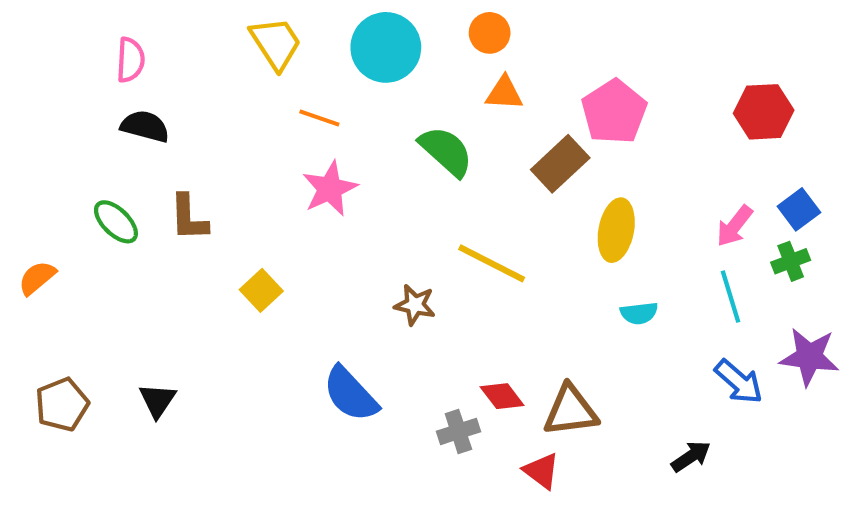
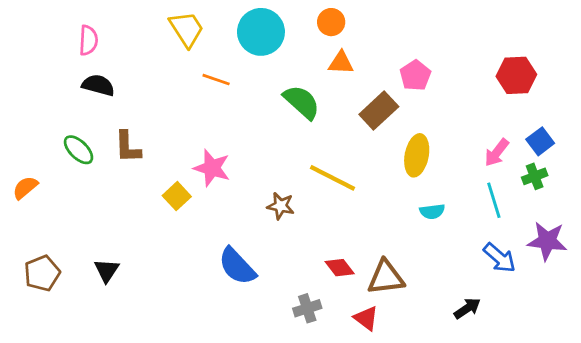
pink pentagon: (614, 112) -> (415, 75), size x0.7
pink star: (330, 189) -> (212, 168), moved, turned -30
gray cross: (458, 431) -> (307, 308), moved

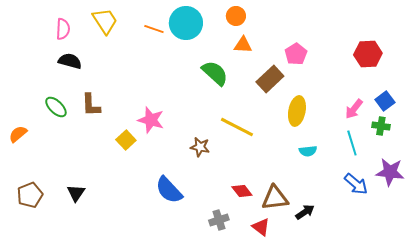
yellow trapezoid: (187, 29) -> (105, 21), moved
orange line: (216, 80) -> (154, 29), moved
green cross: (535, 176) -> (381, 126), turned 30
black arrow: (467, 308) -> (305, 212), moved

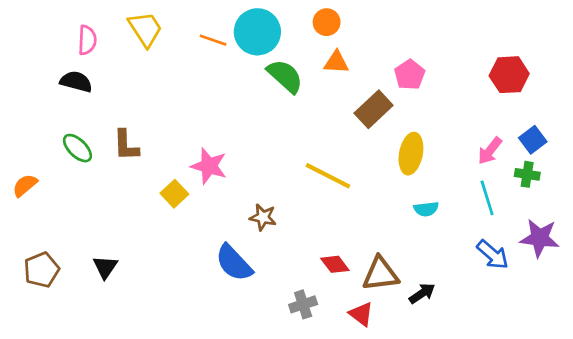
black semicircle: (70, 61) -> (76, 82), moved
green semicircle: (215, 73) -> (285, 76), moved
brown star: (200, 147) -> (263, 217), moved

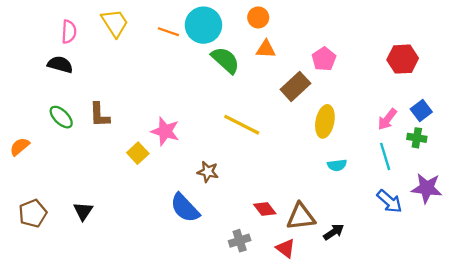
yellow line: (328, 176) -> (242, 125), moved

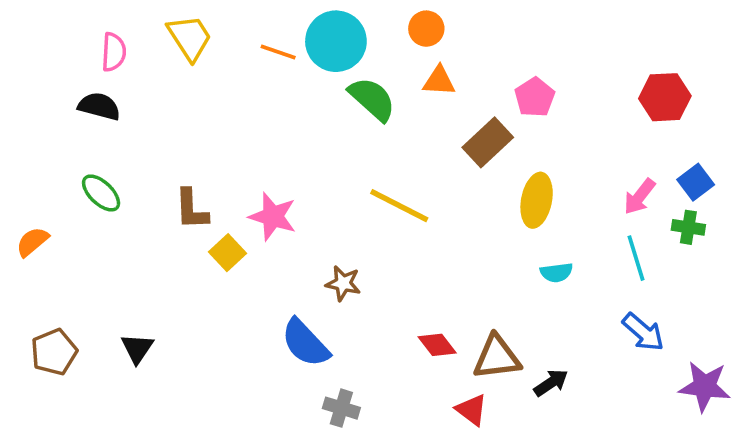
brown L-shape: (100, 115) -> (191, 209), moved
purple star: (427, 188) -> (705, 386), moved
gray cross: (240, 241) -> (341, 408), moved, turned 35

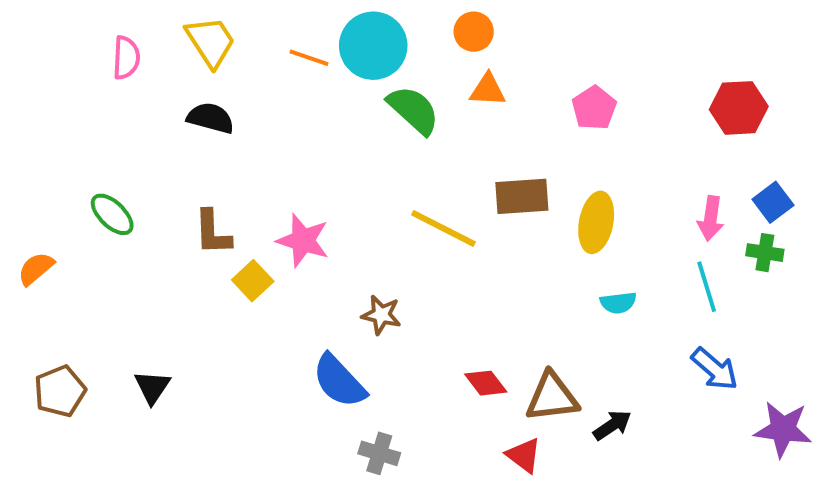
black semicircle: (99, 106) -> (211, 118), moved
brown rectangle: (488, 142) -> (522, 196), moved, turned 39
pink arrow: (640, 197) -> (711, 218), turned -30

